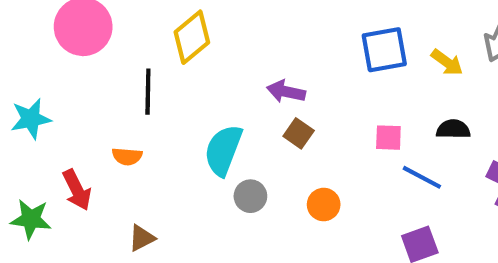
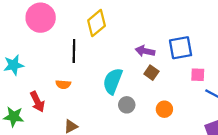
blue square: (384, 50) -> (181, 48), moved

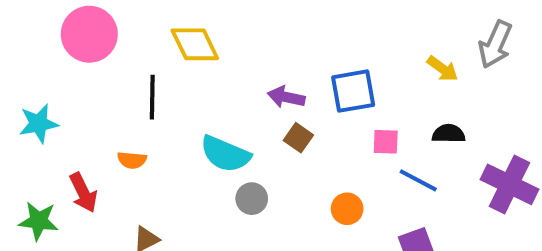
yellow diamond: (97, 23) -> (195, 44), turned -76
cyan semicircle: (113, 81) -> (225, 154), turned -88
orange circle: (164, 109) -> (347, 209), moved

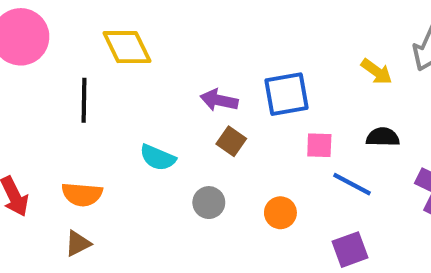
cyan semicircle: (225, 154) -> (158, 158), size x0.7
orange semicircle: (132, 160) -> (82, 194), moved, size x1.4
gray circle: (252, 199) -> (209, 203), moved

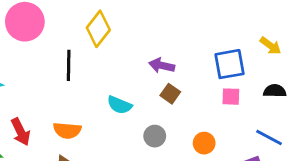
yellow diamond: (127, 47) -> (98, 29), turned 64
blue square: (287, 94) -> (230, 64), moved
blue line: (352, 184) -> (269, 137), moved

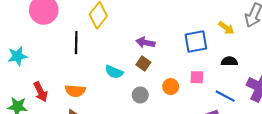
brown square: (170, 94) -> (143, 64), moved
pink square: (231, 97) -> (197, 77), moved
orange circle: (204, 143) -> (171, 87), moved

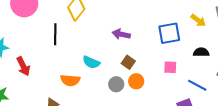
brown square: (143, 64) -> (128, 62), moved
orange circle: (171, 87) -> (136, 81), moved
orange semicircle: (75, 91) -> (70, 80), moved
red arrow: (41, 92) -> (23, 66), moved

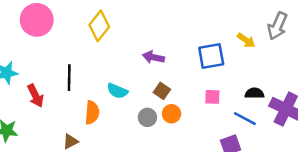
black line: (55, 34) -> (69, 78), moved
black semicircle: (201, 52) -> (255, 93), moved
orange semicircle: (70, 80) -> (92, 113), turned -90

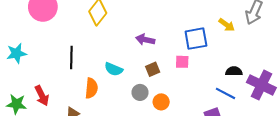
brown square: (162, 91) -> (153, 69), turned 32
red arrow: (35, 96) -> (42, 96), moved
pink square: (212, 97) -> (182, 62), moved
orange circle: (171, 114) -> (161, 102), moved

